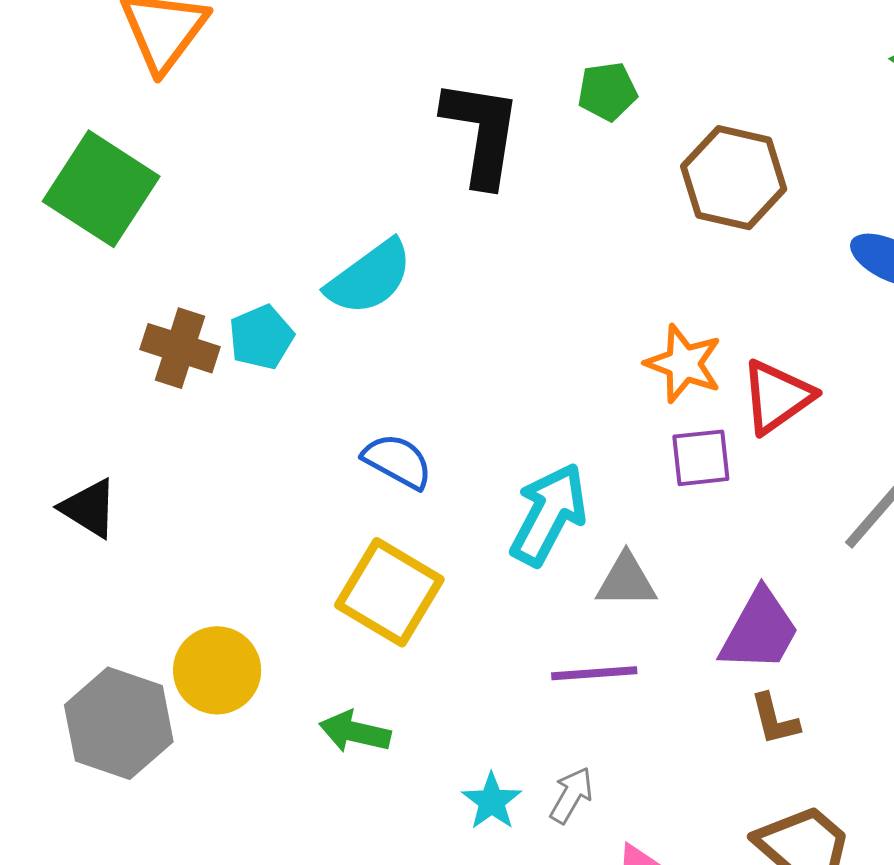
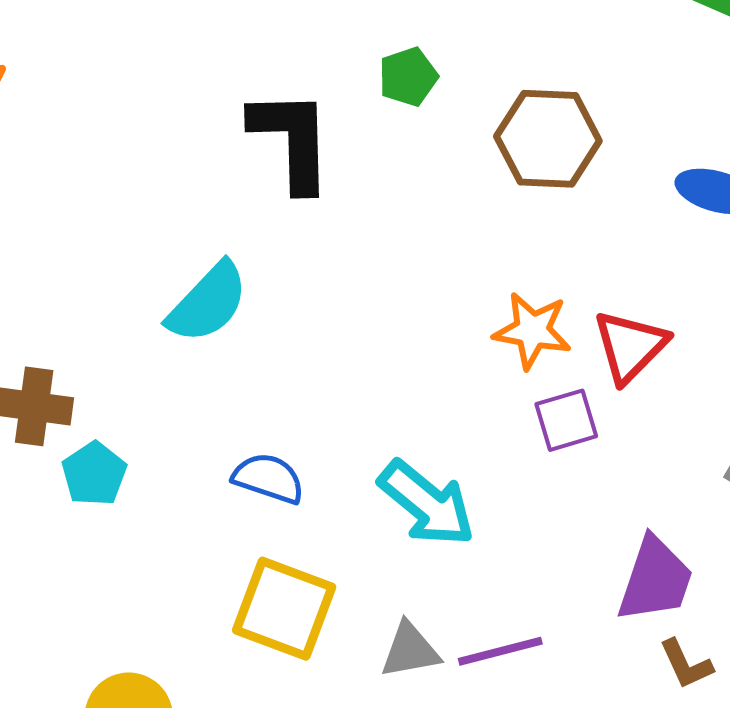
cyan pentagon: (261, 337) -> (94, 474), moved
cyan arrow: (549, 514) -> (427, 503), turned 112
gray triangle: (626, 581) -> (410, 650), moved

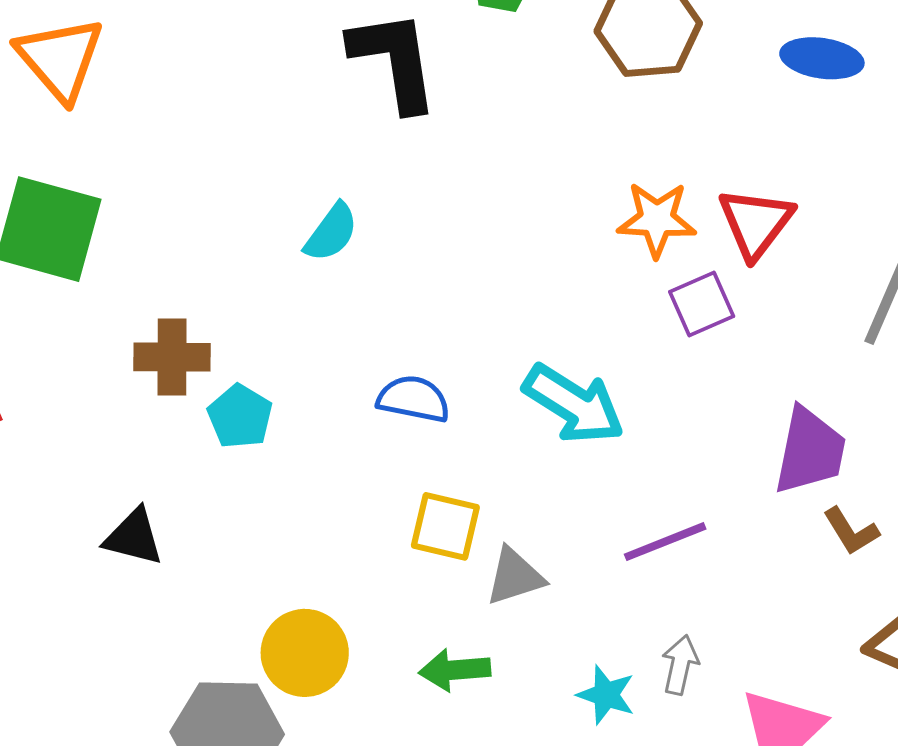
cyan semicircle: (208, 303) -> (331, 232), size x0.7
yellow square: (284, 609) -> (445, 526), size x0.7
gray triangle: (410, 650) -> (515, 576), moved

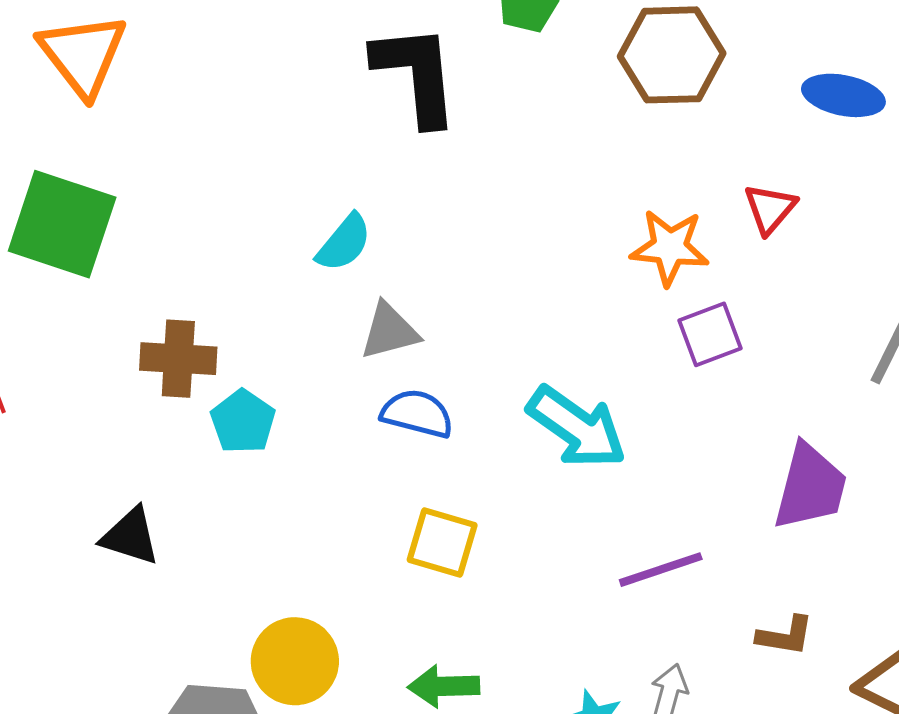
red triangle: (756, 223) -> (770, 209), moved, size x0.7
brown L-shape: (851, 531) -> (785, 636), moved, turned -52
gray triangle: (515, 576) -> (390, 331), moved

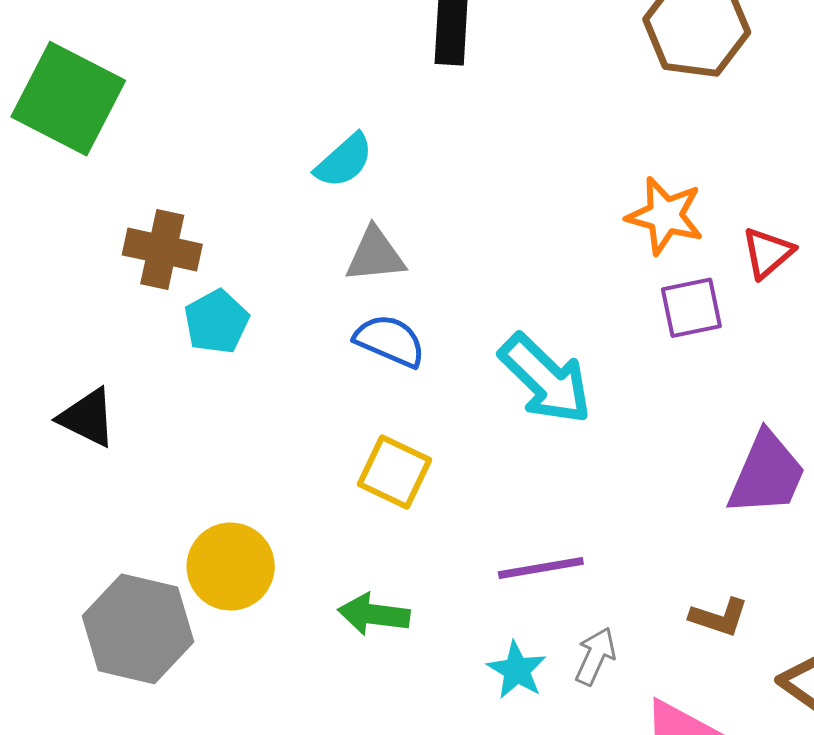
red triangle: (770, 209) -> (768, 253), moved
purple line: (661, 570) -> (541, 568), moved

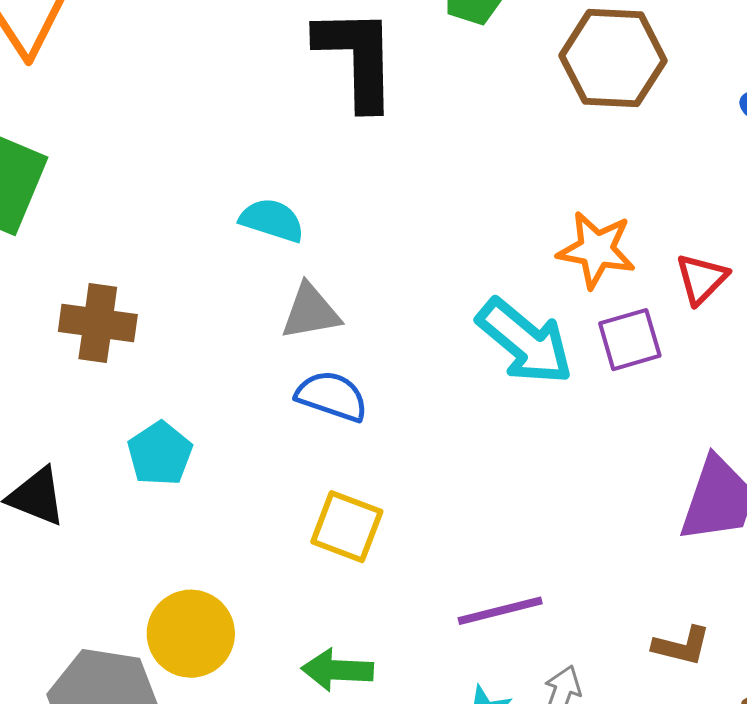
cyan semicircle: (344, 161) -> (272, 220), turned -116
cyan pentagon: (216, 322) -> (160, 454), moved
cyan arrow: (545, 379) -> (525, 342), moved

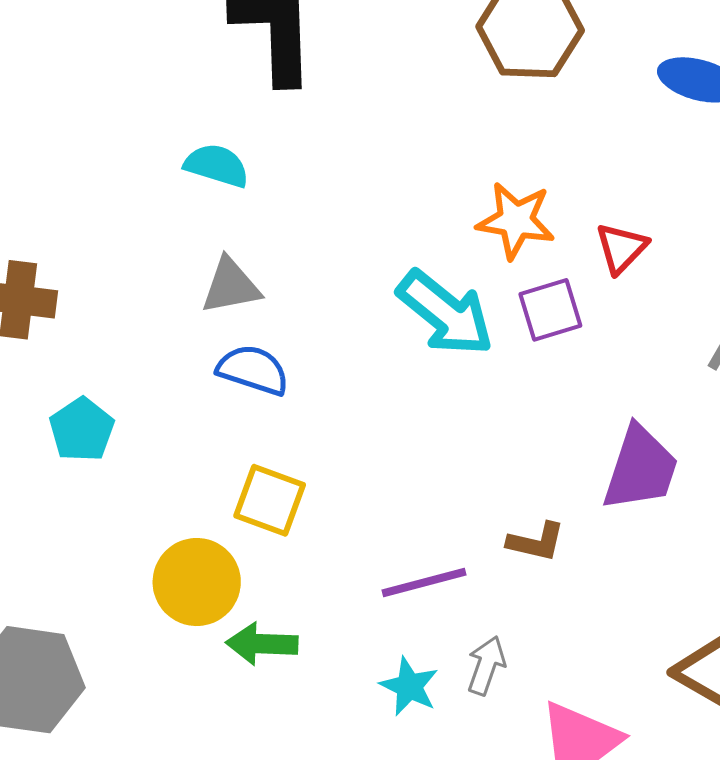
cyan semicircle: (272, 220) -> (217, 165), moved
yellow circle: (191, 634) -> (197, 582), moved
brown L-shape: (682, 646) -> (536, 542), moved

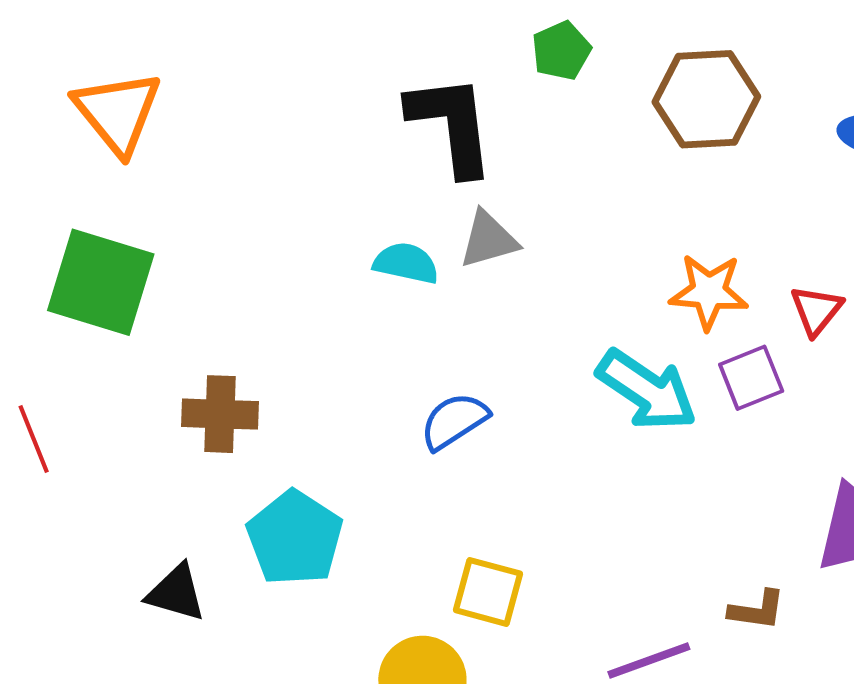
gray triangle: (231, 286) -> (489, 240), moved
blue semicircle: (253, 370) -> (454, 421), moved, turned -46
cyan pentagon: (82, 430) -> (295, 538), size x1.5

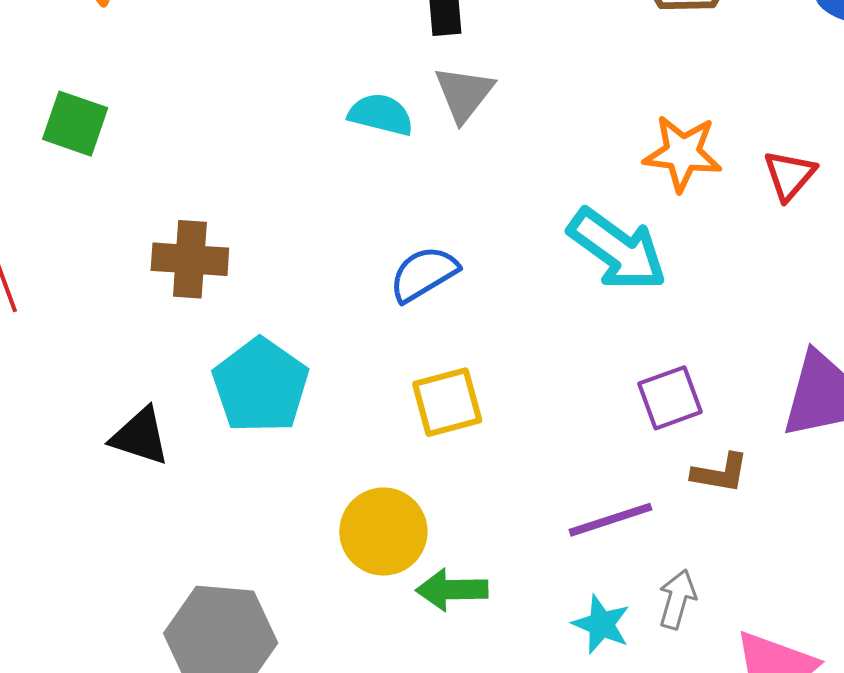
gray triangle: (489, 240) -> (464, 94), turned -38
green square: (101, 282) -> (75, 124), size x0.6
purple square: (751, 378) -> (670, 398), moved
yellow square: (488, 592) -> (447, 402), moved, turned -32

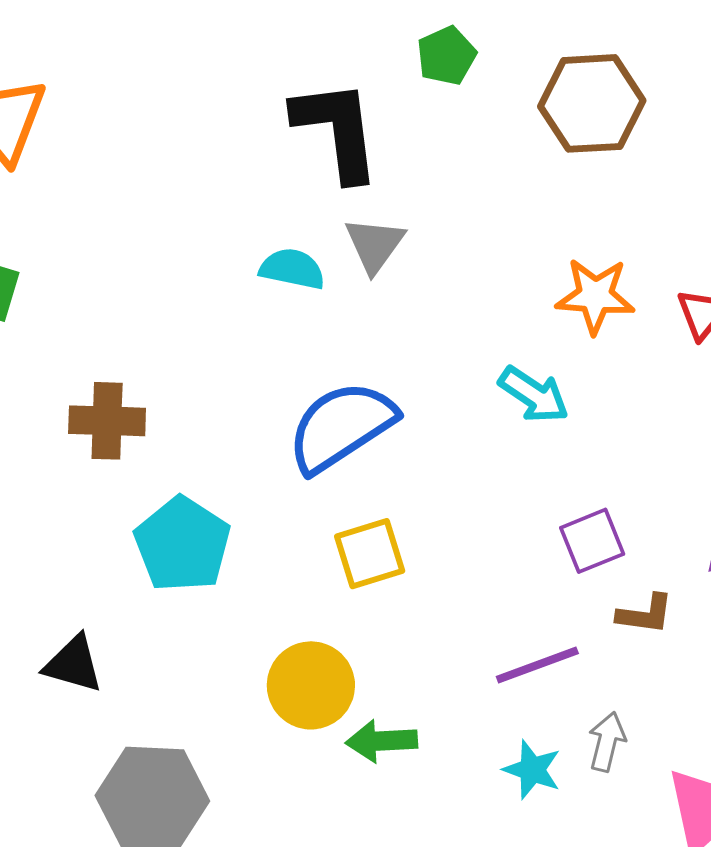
cyan arrow: (617, 250) -> (534, 395), size x0.7
blue semicircle: (424, 274) -> (341, 426), size x1.6
black triangle: (140, 436) -> (73, 664), moved

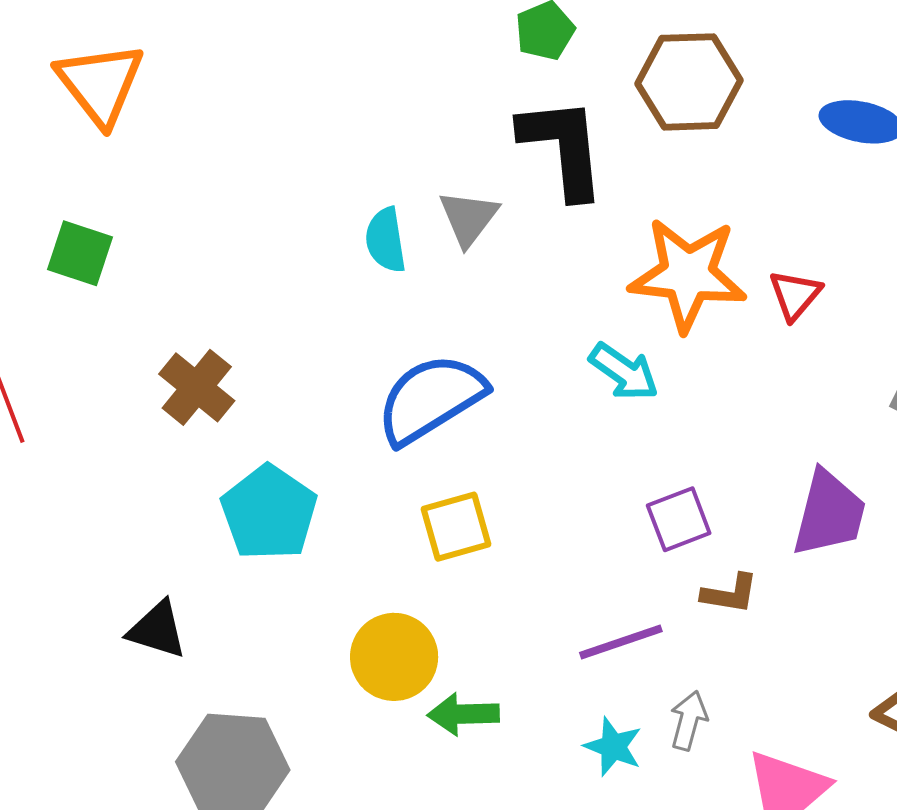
black L-shape: (337, 130) -> (563, 147), moved
cyan semicircle: (292, 269) -> (386, 240), turned -112
orange star: (595, 296) -> (688, 274), size x1.5
brown cross: (107, 421) -> (197, 387), turned 36

